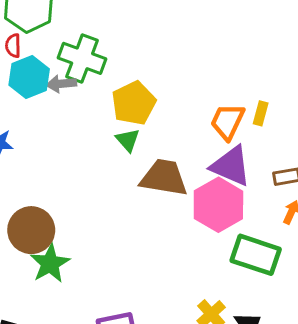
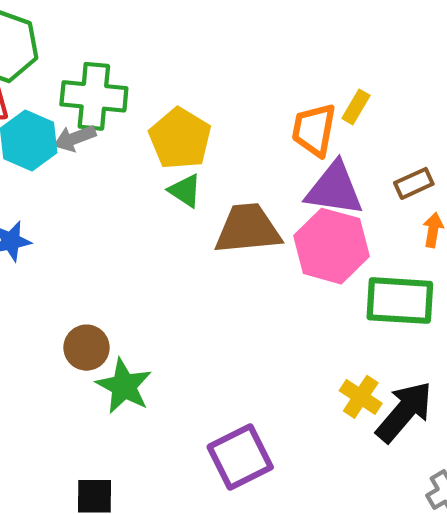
yellow rectangle: (261, 113) -> (356, 107), turned 30
brown circle: (31, 230) -> (86, 348), size x0.7

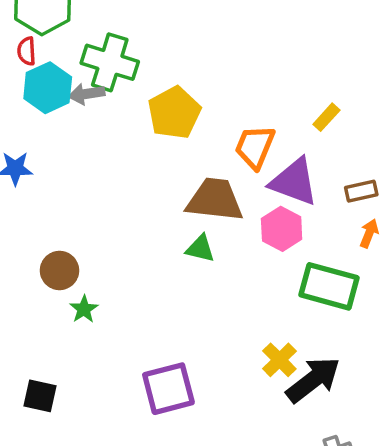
orange trapezoid: (314, 130) -> (255, 147), moved
green triangle: (185, 191) -> (200, 249), moved, turned -32
pink hexagon: (331, 246) -> (282, 229), size x0.7
green star: (124, 386) -> (84, 309), size x0.6

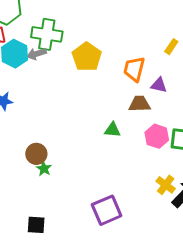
purple triangle: (294, 182) -> (159, 85), size x0.6
brown trapezoid: (215, 200) -> (140, 104), moved, size x0.7
pink hexagon: (282, 229) -> (157, 136), moved
green star: (84, 309) -> (44, 169), moved

